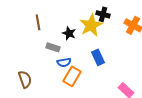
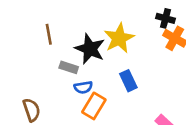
black cross: (103, 14) -> (165, 18), moved
black star: (69, 33) -> (90, 49), size x1.6

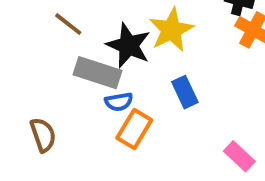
brown line: (49, 34) -> (68, 24), turned -42
gray rectangle: (69, 67) -> (97, 73), size x1.6

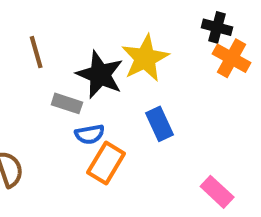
brown line: (68, 24) -> (36, 52), turned 36
gray rectangle: (97, 73) -> (67, 103), size x0.6

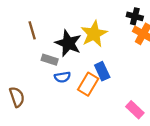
orange rectangle: (106, 163) -> (88, 84), moved

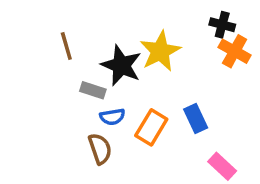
blue rectangle: (102, 71) -> (196, 119), moved
brown semicircle: (17, 97) -> (100, 149), moved

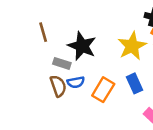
yellow star: (160, 51) -> (132, 46), moved
brown semicircle: (100, 149) -> (58, 86), moved

